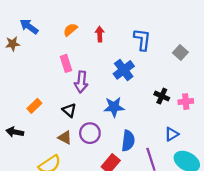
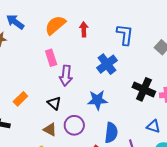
orange semicircle: (70, 30) -> (55, 25), size x1.5
black cross: (162, 96) -> (144, 89), size x1.5
blue triangle: (172, 134) -> (153, 126), turned 48

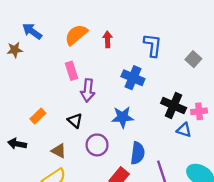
blue cross: (107, 64) -> (133, 78), turned -30
blue triangle: (153, 126) -> (184, 130), moved
brown triangle: (50, 129) -> (59, 151), moved

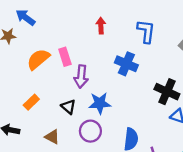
orange semicircle: (76, 35) -> (38, 59), moved
blue star: (123, 117) -> (100, 103), moved

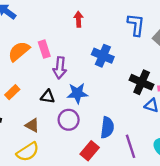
blue L-shape: (146, 31) -> (136, 25), moved
black triangle: (68, 107) -> (48, 97), turned -32

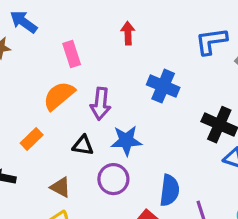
blue L-shape: (136, 25) -> (211, 41), turned -105
pink rectangle: (44, 49) -> (72, 54), moved
orange semicircle: (19, 51) -> (59, 96), moved

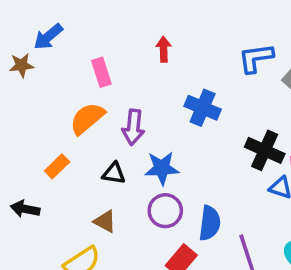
blue arrow: (24, 22) -> (48, 37), turned -76
purple circle: (113, 179) -> (165, 211), moved
brown triangle: (60, 187) -> (105, 221), moved

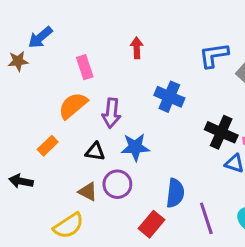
purple circle: (165, 211) -> (117, 184), moved

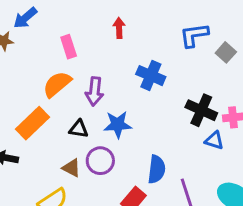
orange rectangle: (48, 146) -> (32, 123), size x1.6

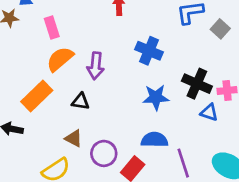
pink rectangle: (69, 47) -> (52, 28), moved
blue star: (118, 125) -> (156, 97), moved
purple circle: (100, 161) -> (104, 153), moved
blue semicircle: (157, 169) -> (154, 140), turned -96

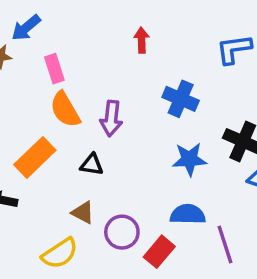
orange semicircle: (60, 59) -> (65, 109), turned -80

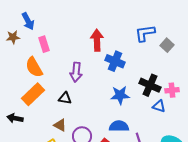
blue arrow: (26, 28) -> (28, 21), turned -78
red arrow: (141, 40) -> (97, 40), moved, size x1.5
orange semicircle: (65, 109) -> (34, 67), moved

